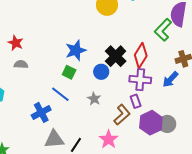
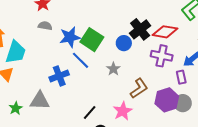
blue star: (76, 50) -> (70, 37), moved
red diamond: (141, 55) -> (165, 32), turned 60
green square: (69, 72) -> (92, 40), size x1.6
purple rectangle: (136, 101) -> (181, 77), moved
gray triangle: (54, 139) -> (40, 101), moved

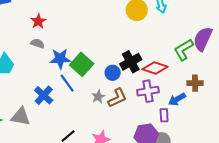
purple cross: (162, 56) -> (148, 91), turned -30
blue cross: (59, 76) -> (44, 95), turned -36
brown L-shape: (139, 88) -> (117, 98), moved

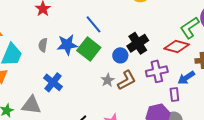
gray semicircle: (37, 43) -> (43, 45), moved, turned -96
red diamond: (155, 68) -> (177, 46), moved
blue line: (67, 83) -> (94, 24), moved

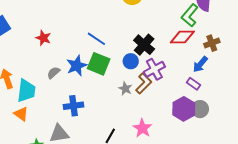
gray semicircle: (43, 45) -> (54, 73), turned 56
purple cross: (157, 71) -> (154, 69), moved
blue cross: (53, 82) -> (74, 106), turned -30
purple rectangle: (174, 95) -> (194, 84), turned -32

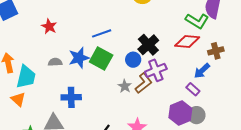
green L-shape: (190, 15) -> (197, 21), turned -105
blue line: (96, 39) -> (102, 33), turned -60
gray semicircle: (54, 73) -> (55, 62), turned 32

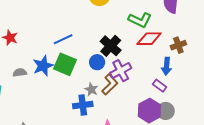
green L-shape: (197, 21) -> (140, 20), moved
blue arrow: (202, 71) -> (167, 66), turned -36
blue cross: (71, 97) -> (83, 105), moved

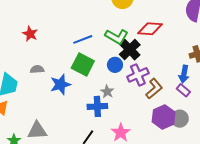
green L-shape: (140, 20) -> (117, 37), moved
red diamond: (149, 39) -> (150, 29), moved
blue star: (43, 66) -> (60, 84), moved
brown L-shape: (110, 84) -> (154, 89), moved
purple rectangle: (160, 86) -> (183, 90), moved

